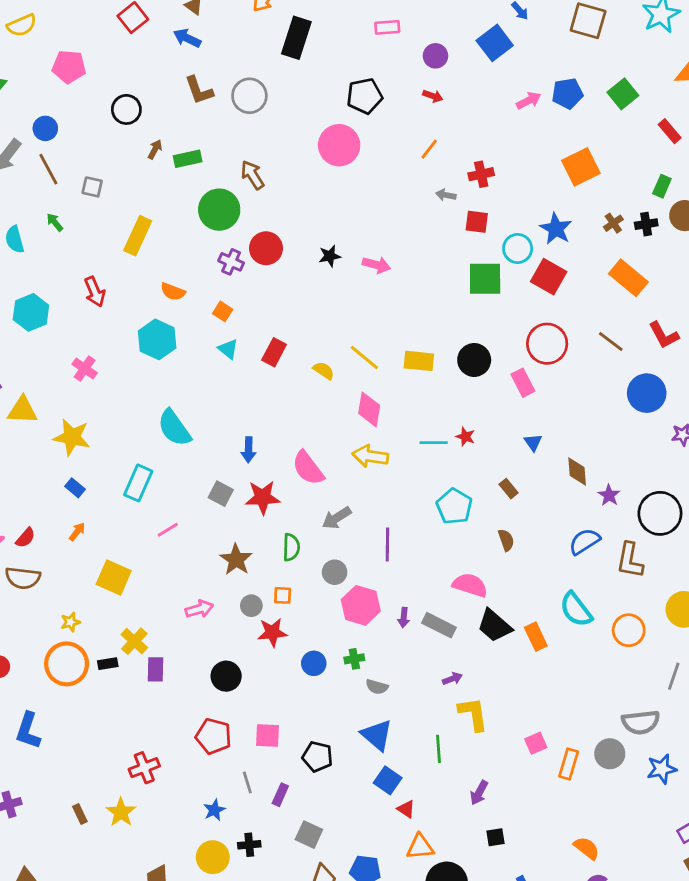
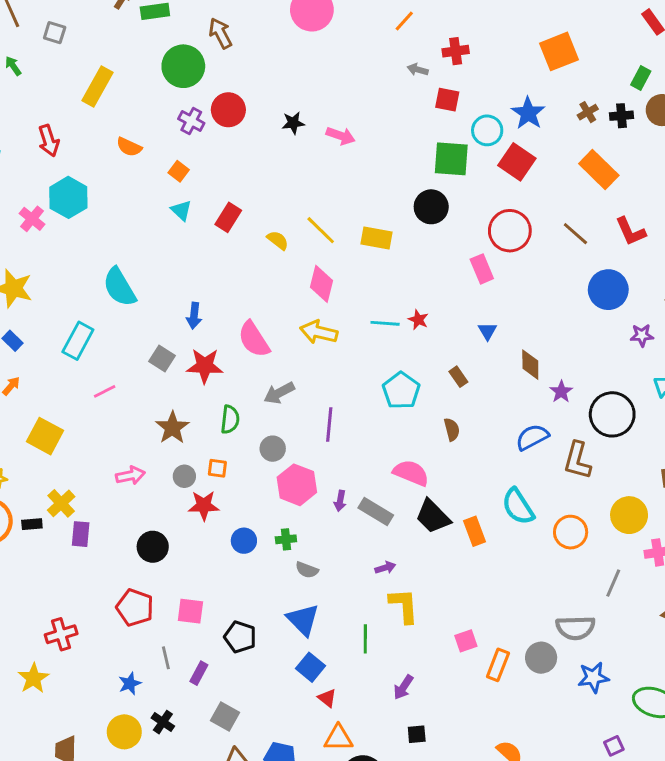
cyan hexagon: (157, 339) -> (68, 197), moved
black circle: (474, 360) -> (431, 207), moved
black cross: (249, 845) -> (163, 722), turned 35

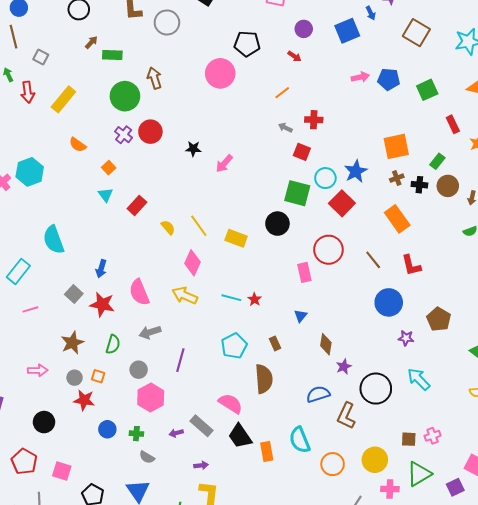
orange square: (559, 51) -> (396, 146), moved
pink arrow: (341, 136) -> (224, 163), turned 102
red arrow: (49, 141) -> (28, 92), moved
brown semicircle: (452, 429) -> (264, 379), size x1.8
purple arrow: (340, 501) -> (176, 433), moved, turned 56

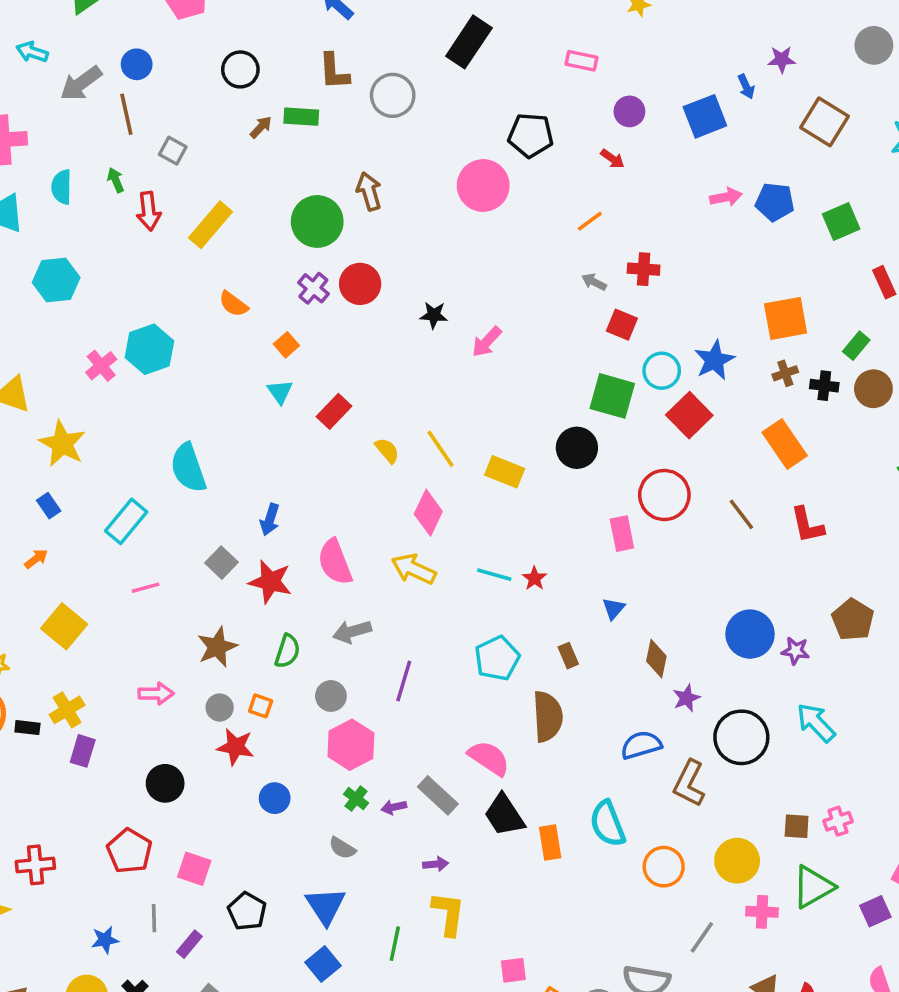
green rectangle: (112, 55) -> (301, 117), moved
blue circle: (389, 302) -> (750, 634), moved
green cross: (136, 434) -> (356, 799), moved, turned 32

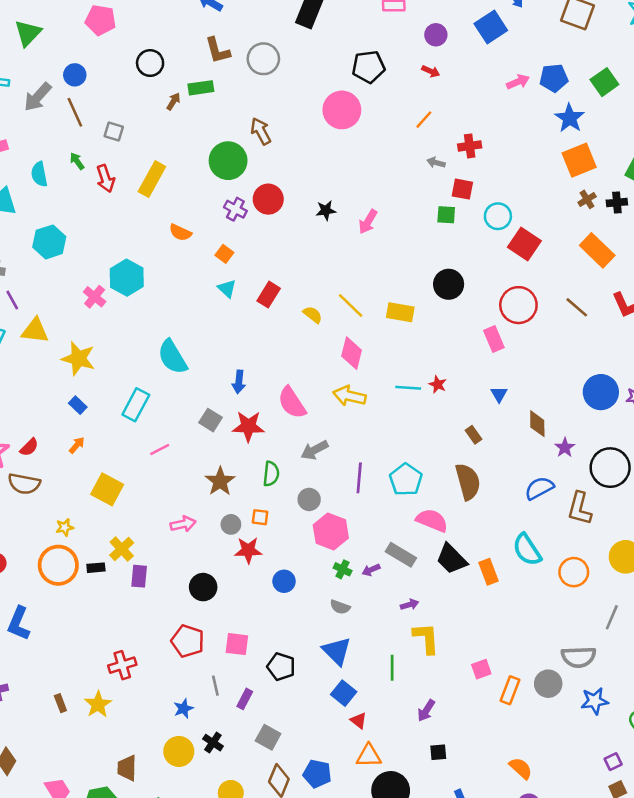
blue star: (714, 360) -> (570, 118), moved
green square: (612, 396) -> (446, 215), moved, size x0.6
cyan pentagon: (497, 658) -> (406, 480), moved

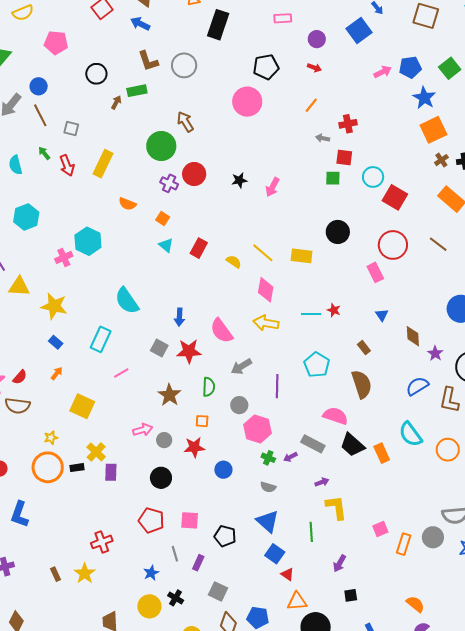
pink cross: (95, 297) -> (64, 257), turned 30
cyan pentagon: (406, 480) -> (317, 365), moved
gray circle: (231, 524) -> (164, 440), moved

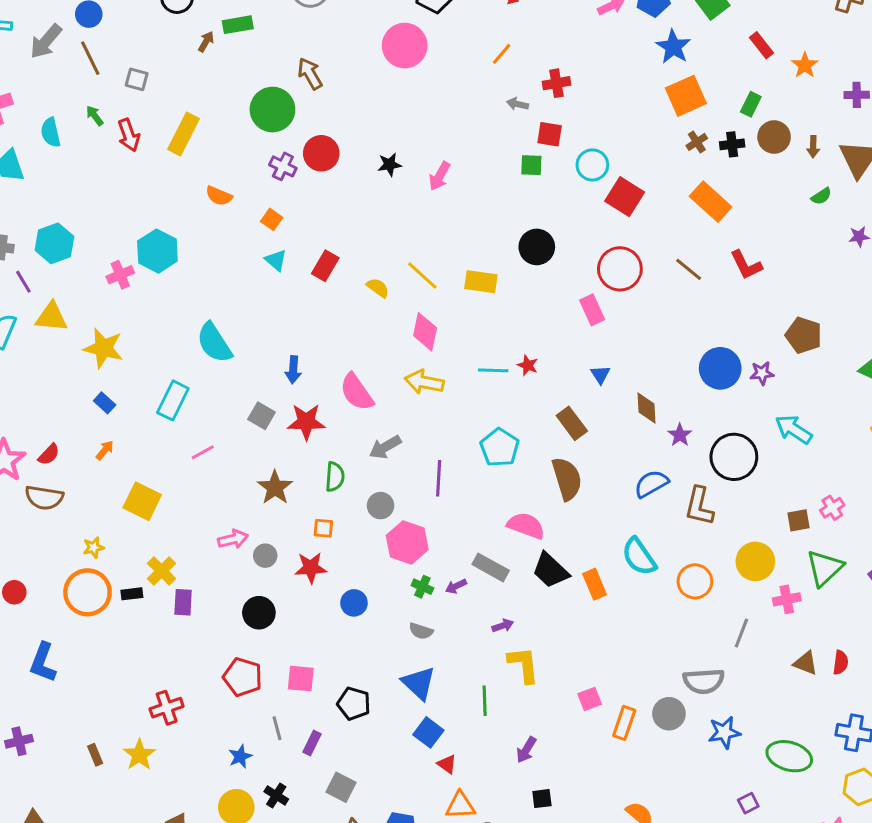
cyan hexagon: (26, 217) -> (54, 243), moved
brown rectangle: (364, 348) -> (572, 423), size x1.5

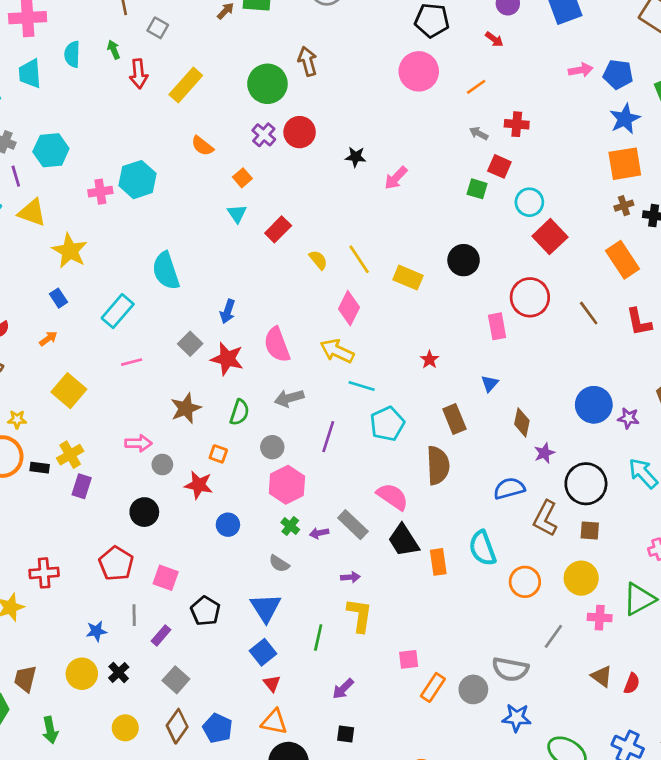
pink circle: (405, 46) -> (419, 71), moved
cyan line: (493, 370) -> (362, 386), moved
brown square: (798, 520) -> (590, 531), moved

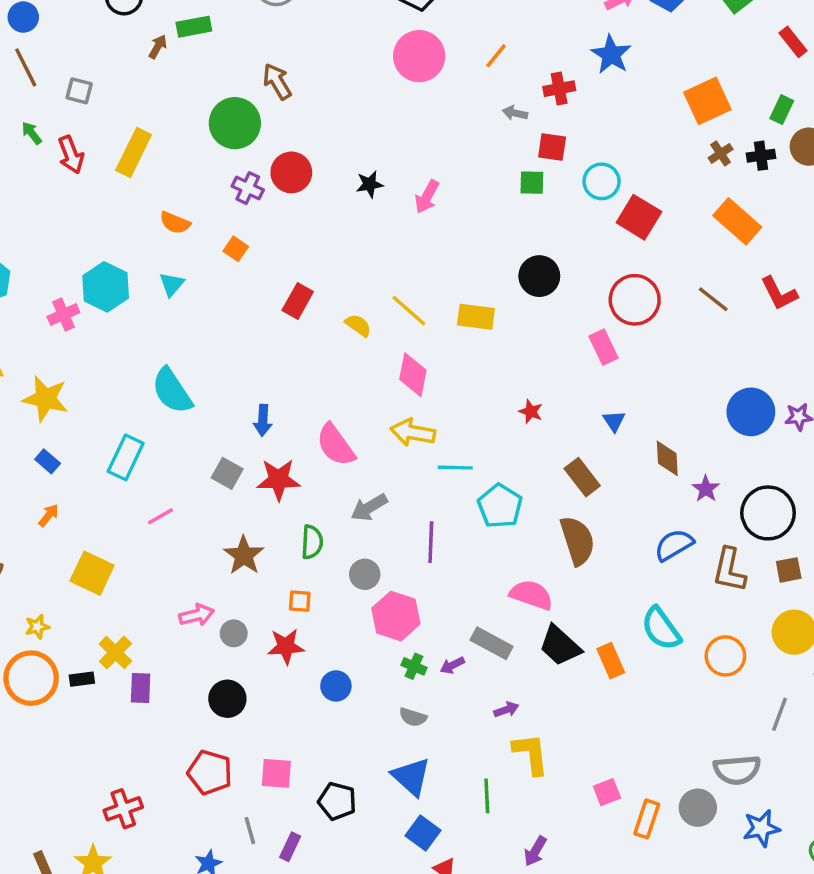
blue star: (625, 119) -> (611, 55), moved
cyan triangle: (237, 214) -> (172, 284), moved, turned 30

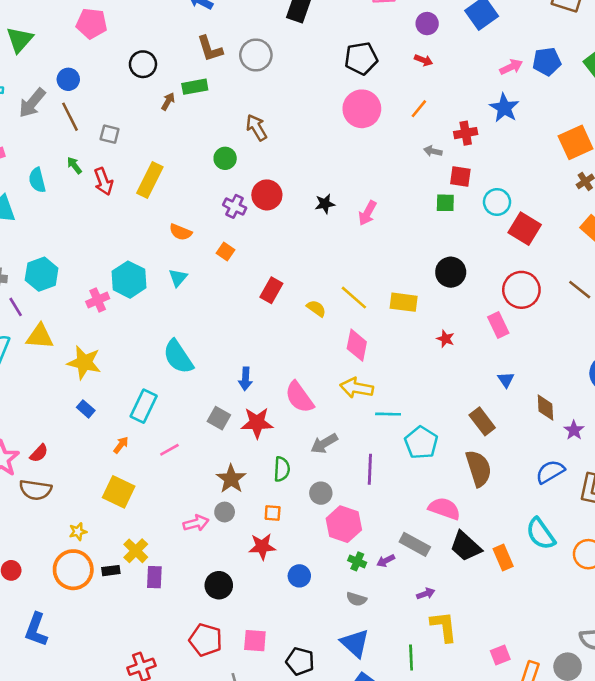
green circle: (235, 123) -> (225, 158), size x0.6
red star: (531, 412) -> (445, 339), moved
orange arrow: (49, 515) -> (121, 445), moved
gray circle: (234, 633) -> (225, 512), moved

